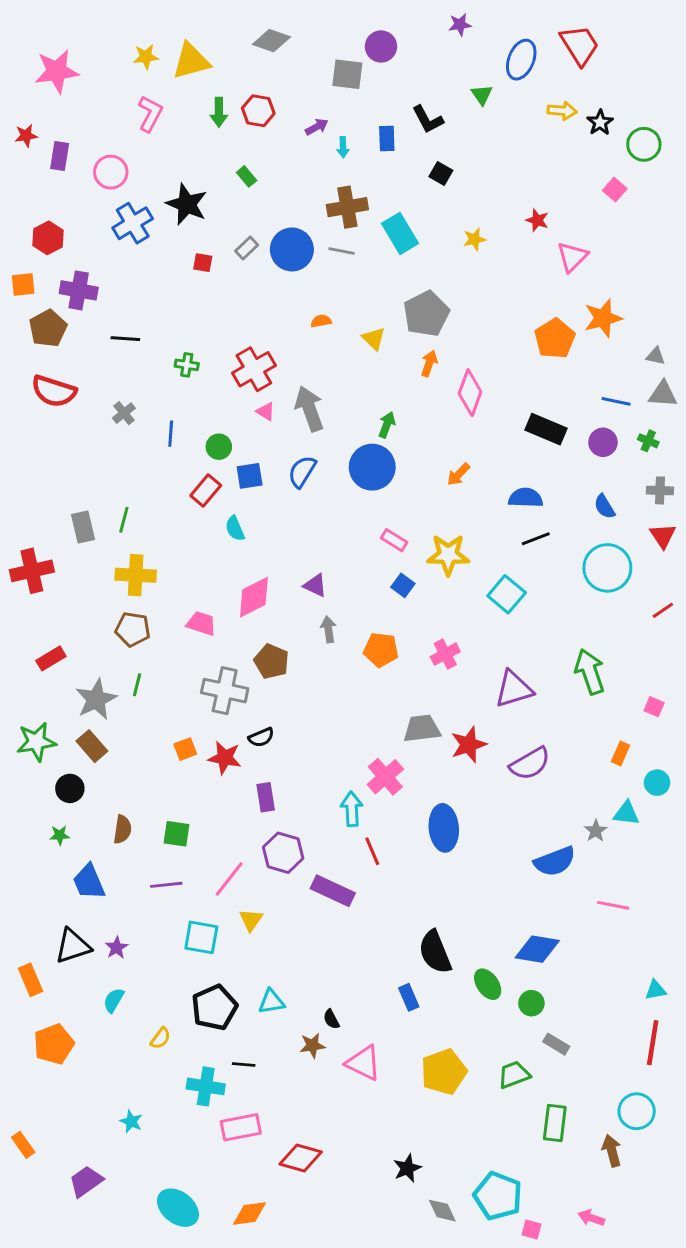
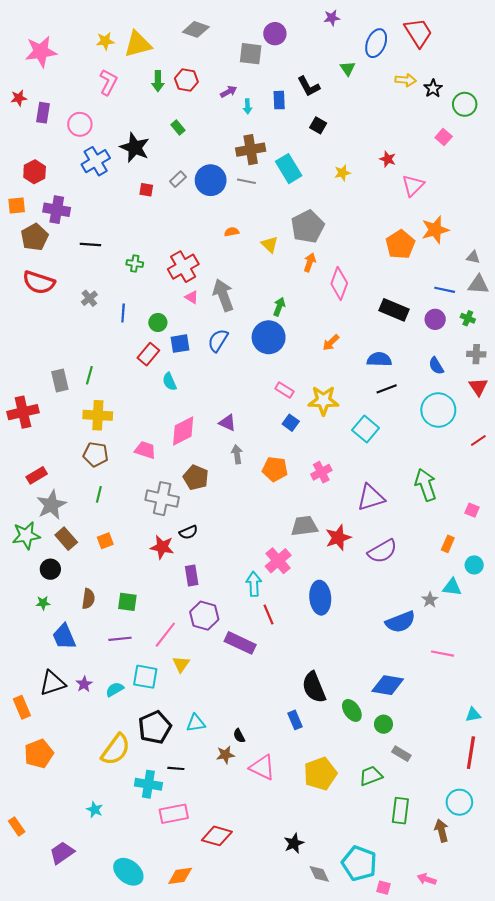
gray star: (96, 699) -> (51, 505), moved
orange square: (185, 749) -> (105, 541), moved
cyan semicircle: (114, 1000) -> (115, 689), moved, turned 30
yellow semicircle: (160, 1038) -> (116, 749), size x2.0

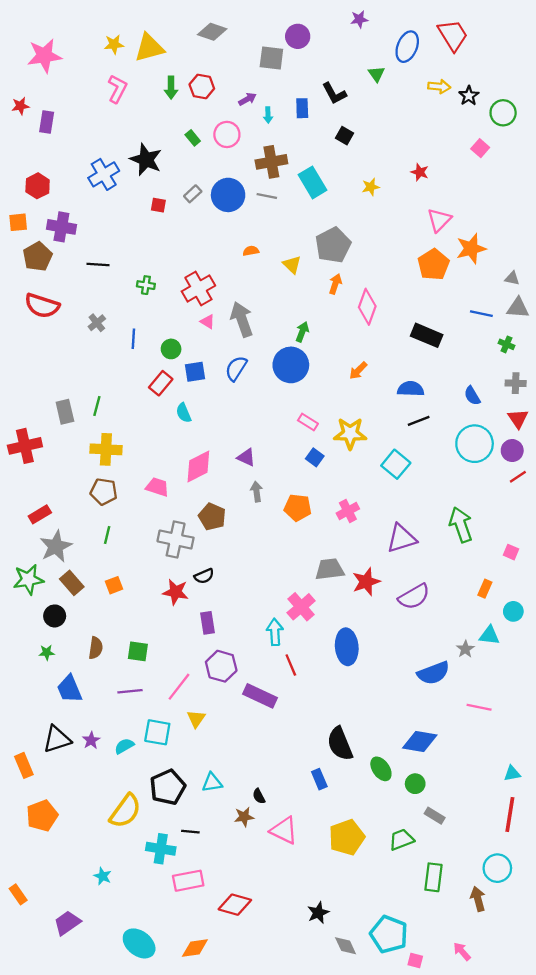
pink circle: (80, 124) -> (227, 134), moved
pink triangle: (413, 185) -> (439, 220), moved
purple circle: (435, 319) -> (512, 451), moved
pink arrow: (427, 879) -> (462, 951), turned 30

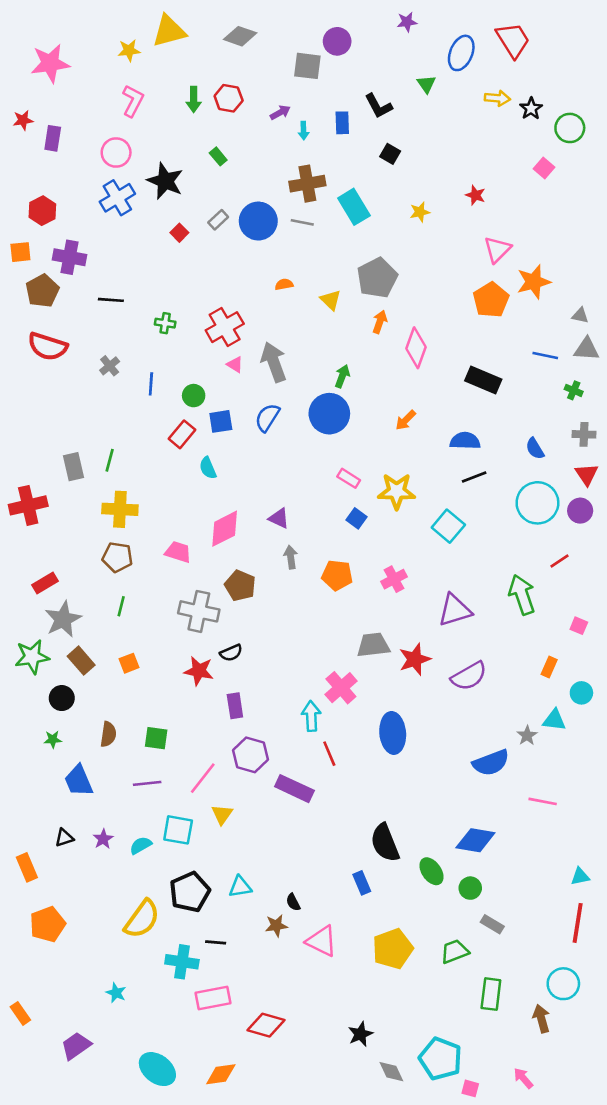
yellow triangle: (149, 48) -> (169, 31), moved
pink circle: (227, 134) -> (116, 153), moved
red square: (158, 205) -> (179, 233), turned 35
red line: (518, 477) -> (559, 561), moved
black triangle: (57, 739) -> (64, 838), size x0.6

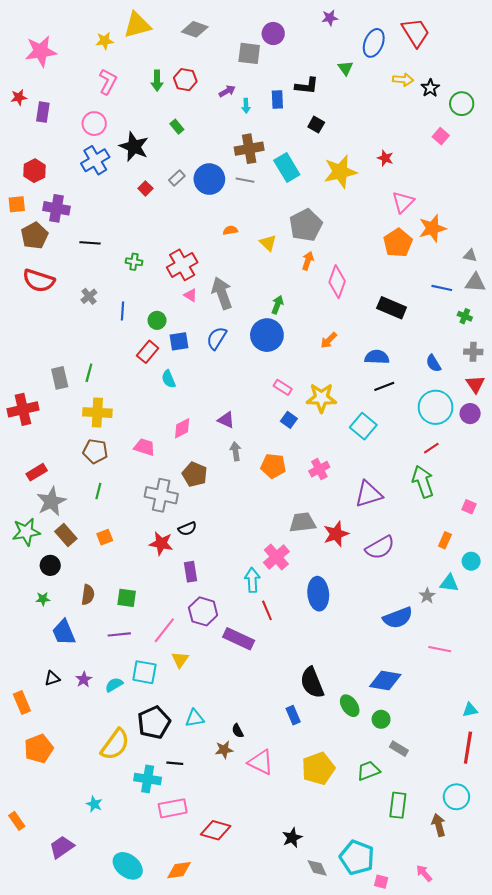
black L-shape: (378, 106) -> (307, 86), turned -55
yellow star: (420, 212) -> (340, 172), size x2.0
pink diamond: (225, 529) -> (182, 428), size x0.7
red line: (559, 561) -> (431, 448), moved

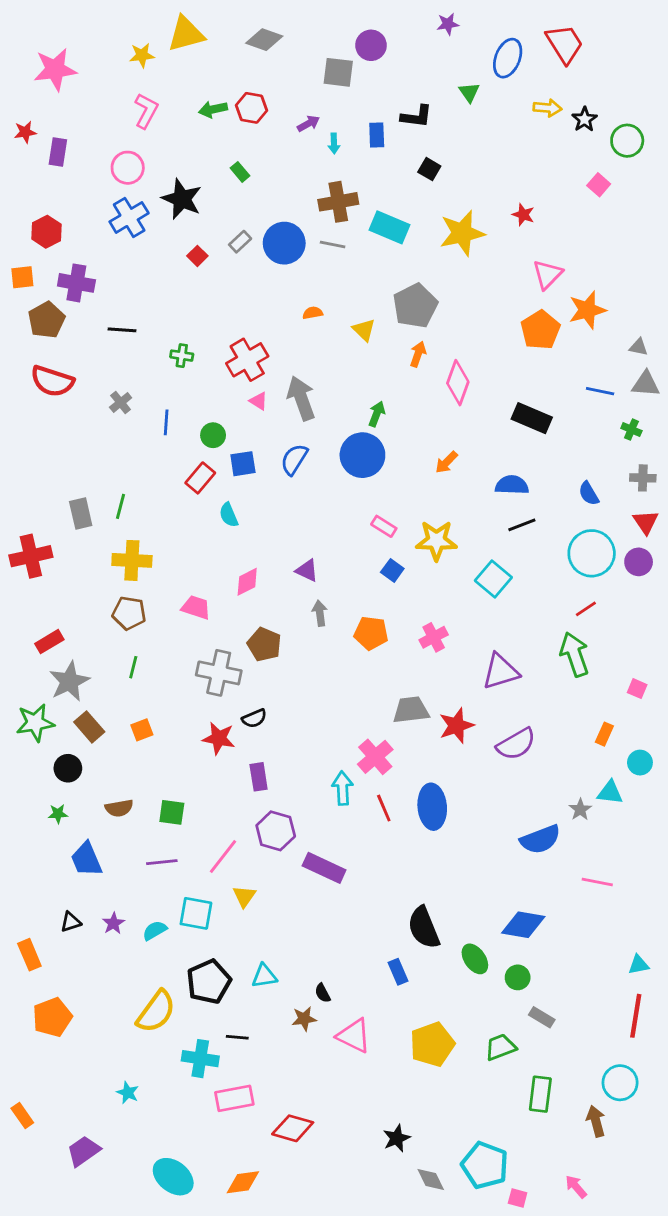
green arrow: (157, 81) -> (213, 109), turned 78
cyan rectangle: (287, 168) -> (390, 227), turned -36
brown semicircle: (88, 595) -> (119, 808), turned 72
red line: (267, 610) -> (384, 808), moved

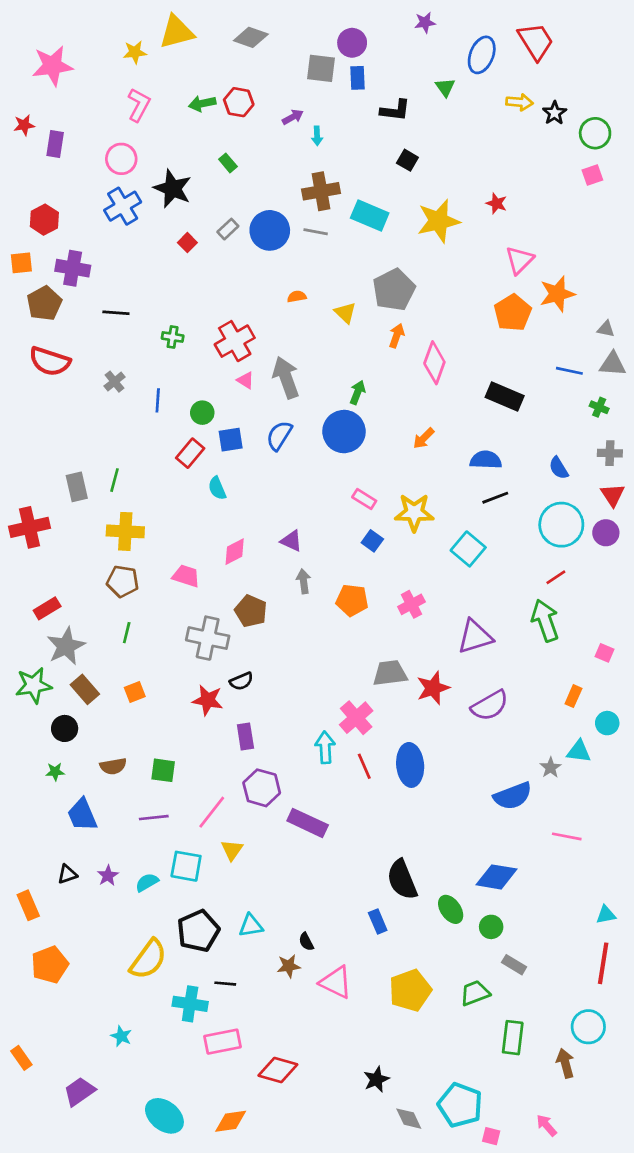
blue rectangle: (377, 135) -> (357, 78), moved
pink square: (599, 185) -> (592, 175), moved, turned 30

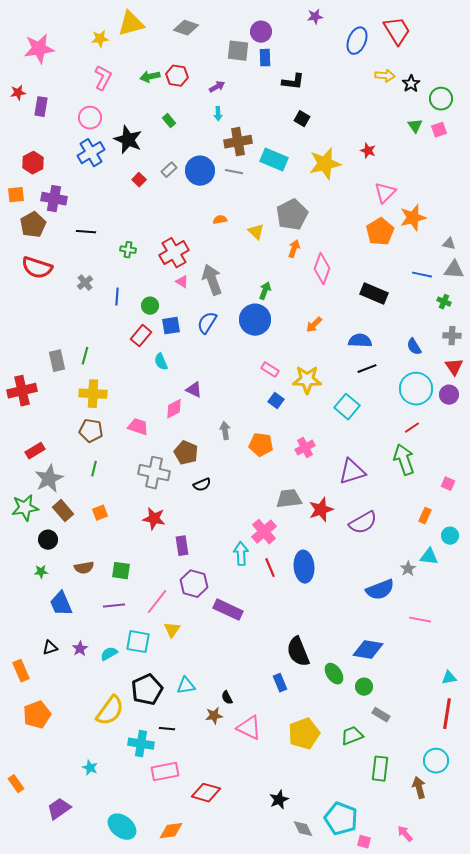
green triangle: (445, 87) -> (415, 126), moved
cyan arrow: (317, 136) -> (218, 114), moved
purple triangle: (291, 541) -> (194, 390), moved
black semicircle: (241, 681) -> (202, 485), moved

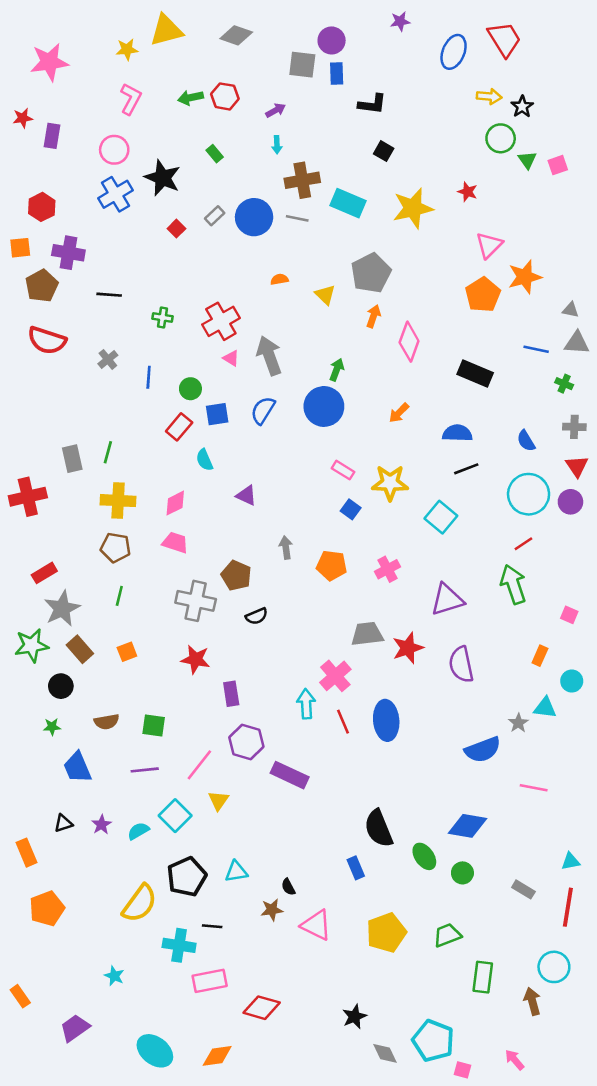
green circle: (441, 99) -> (501, 138), moved
pink diamond: (174, 409) -> (175, 503), moved
purple semicircle: (363, 523) -> (461, 664), turned 108
cyan square: (138, 642) -> (175, 816), turned 35
gray rectangle: (381, 715) -> (523, 889), moved

